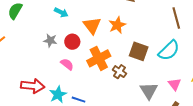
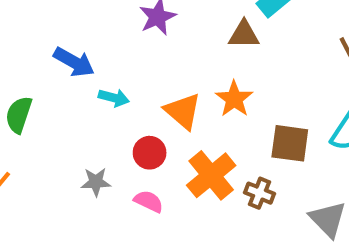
gray star: (50, 40) -> (96, 182), moved

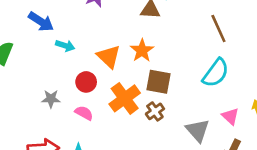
brown square: (290, 143) -> (159, 82), moved
brown cross: (260, 193) -> (155, 111), turned 30

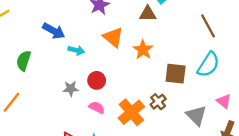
orange triangle: (109, 56) -> (113, 37), moved
brown square: (159, 82) -> (176, 74), moved
orange cross: (125, 98) -> (131, 112), moved
gray star: (51, 99) -> (71, 89), moved

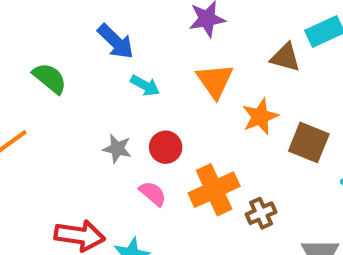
green semicircle: (24, 61) -> (50, 78), turned 96
brown square: (176, 74) -> (309, 142), moved
orange cross: (131, 112) -> (214, 190), moved

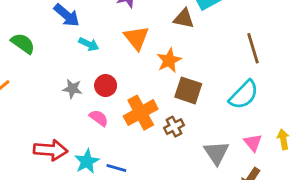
brown square: (309, 142) -> (188, 90), moved

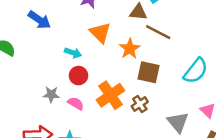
cyan arrow: (89, 44) -> (73, 53), moved
brown line: (253, 48) -> (158, 32), moved, turned -40
gray star: (72, 89) -> (51, 95), moved

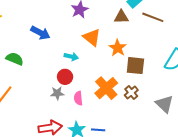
brown line: (158, 32) -> (153, 17), moved
red circle: (79, 76) -> (65, 77), moved
pink semicircle: (76, 103) -> (78, 98), turned -120

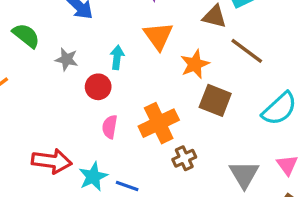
brown line: (153, 17) -> (247, 51), moved
cyan arrow: (71, 57) -> (117, 57), turned -112
gray star: (57, 93) -> (67, 59), moved
brown cross: (131, 93) -> (184, 158), moved

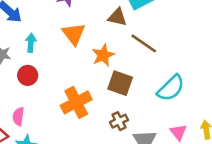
cyan arrow: (117, 57) -> (31, 43), moved
pink semicircle: (110, 127) -> (18, 116), moved
brown cross: (184, 158) -> (119, 121), moved

